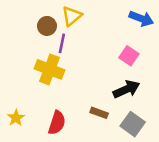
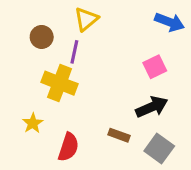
brown circle: (47, 26) -> (42, 37), moved
pink square: (129, 56) -> (155, 67), turned 30
yellow star: (16, 118) -> (33, 123), moved

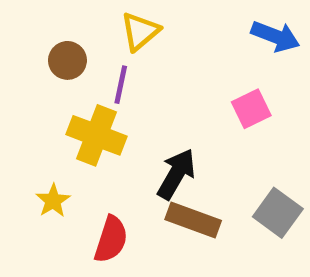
black arrow: (152, 107) -> (176, 174), moved, turned -36
brown rectangle: (119, 135) -> (193, 220), size x1.5
gray square: (159, 149) -> (278, 213), moved

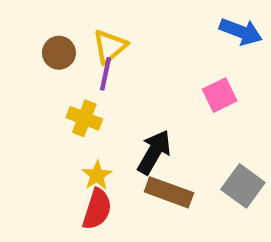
yellow triangle: (140, 31) -> (110, 46), moved
yellow cross: (96, 135) -> (84, 118), size x0.7
yellow star: (53, 201) -> (97, 175), moved

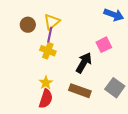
yellow cross: (84, 118) -> (48, 51), moved
black arrow: (154, 152) -> (84, 63), moved

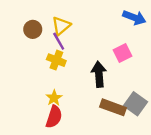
purple line: (50, 35) -> (59, 41), turned -42
black arrow: (84, 63) -> (99, 74), turned -35
brown rectangle: (80, 91) -> (113, 107), moved

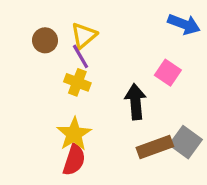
pink square: (123, 53) -> (168, 73), turned -30
yellow star: (54, 98) -> (74, 134), size x1.5
brown rectangle: (113, 107) -> (155, 147), turned -40

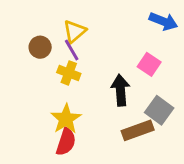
brown circle: (45, 40) -> (40, 47), moved
gray square: (186, 142) -> (159, 110), moved

